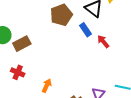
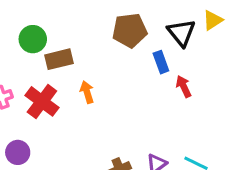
red cross: (18, 72) -> (42, 101), size x1.5
orange arrow: (47, 86) -> (87, 92), moved, turned -56

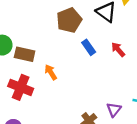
brown rectangle: (59, 59) -> (25, 54), turned 42
blue rectangle: (161, 62) -> (89, 47), moved

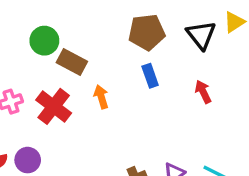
blue rectangle: (89, 47) -> (150, 76), moved

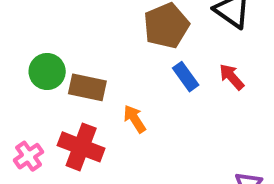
red arrow: (203, 92) -> (232, 77), moved

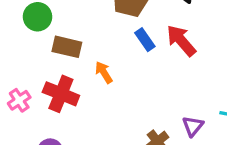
green circle: (47, 72) -> (38, 17), moved
red arrow: (232, 77) -> (181, 41), size x1.5

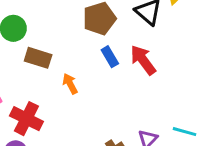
red cross: (61, 94) -> (26, 119), moved

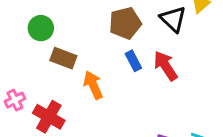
orange arrow: (70, 84) -> (93, 85), size x1.4

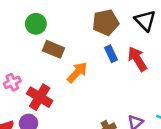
orange arrow: (93, 85) -> (77, 72), turned 65

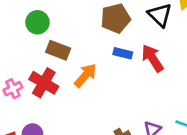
blue rectangle: (111, 54) -> (123, 53), turned -49
red cross: (40, 97) -> (44, 83), moved

